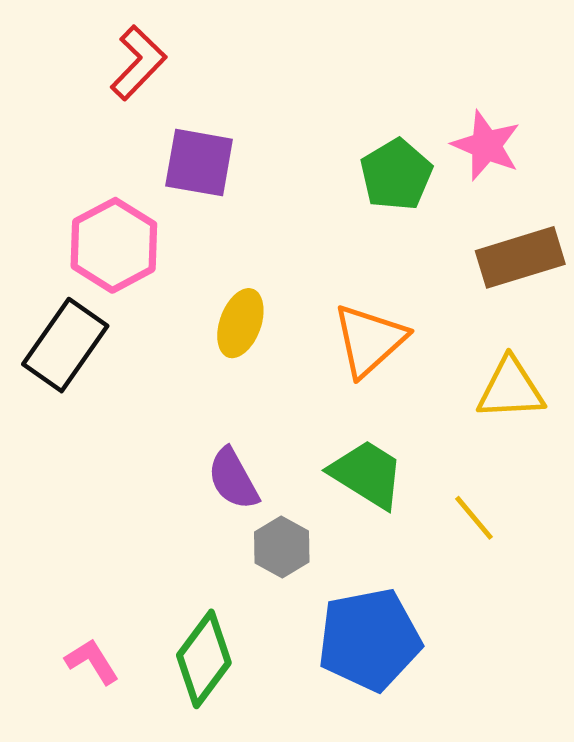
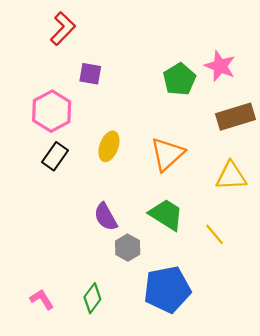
purple square: (199, 163) -> (90, 74), size x0.7
black rectangle: (65, 345) -> (55, 156), moved, size x0.7
green diamond: (204, 659) -> (92, 298), size x0.7

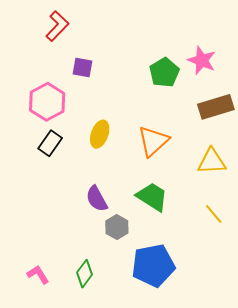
yellow line: (215, 234) -> (214, 214), moved

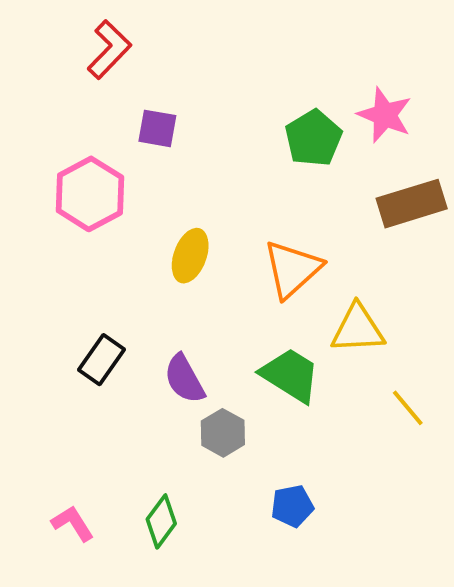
black rectangle: (50, 143) -> (102, 360), moved
yellow triangle: (212, 161) -> (358, 329), moved
blue pentagon: (153, 265) -> (292, 506), size x0.5

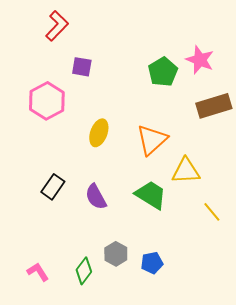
gray hexagon: (223, 433) -> (116, 254), moved

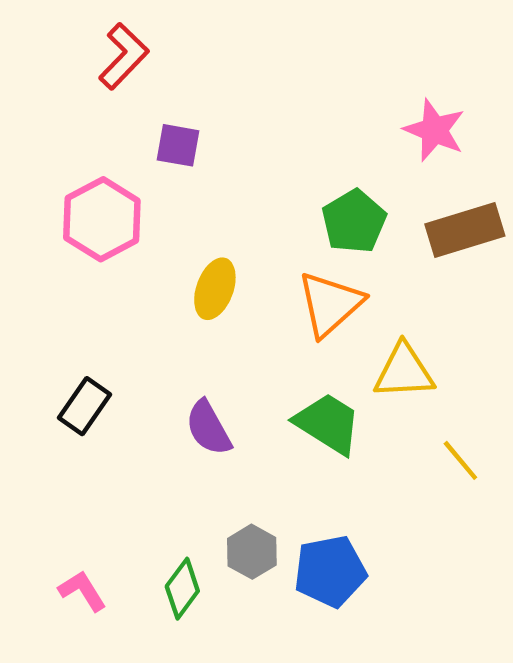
green pentagon: (163, 72) -> (354, 221), moved
black rectangle: (53, 187) -> (85, 406), moved
blue pentagon: (152, 263) -> (330, 571), size x1.5

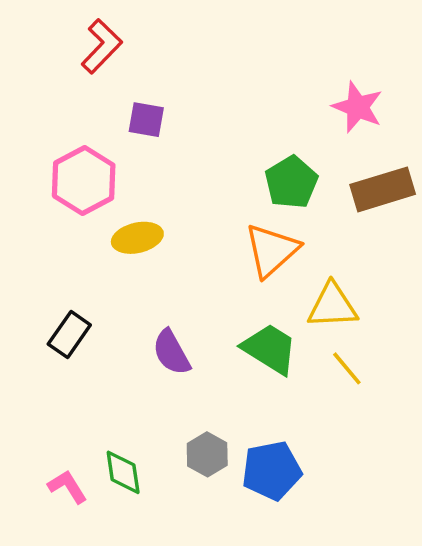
yellow ellipse: (215, 289) -> (137, 238), moved, turned 57
yellow line: (460, 460) -> (347, 368), moved
green diamond: (182, 589) -> (123, 472), moved, turned -45

